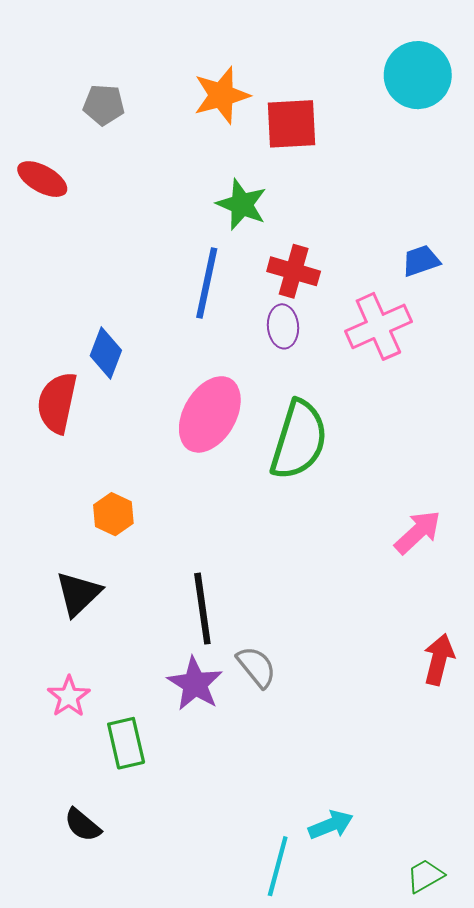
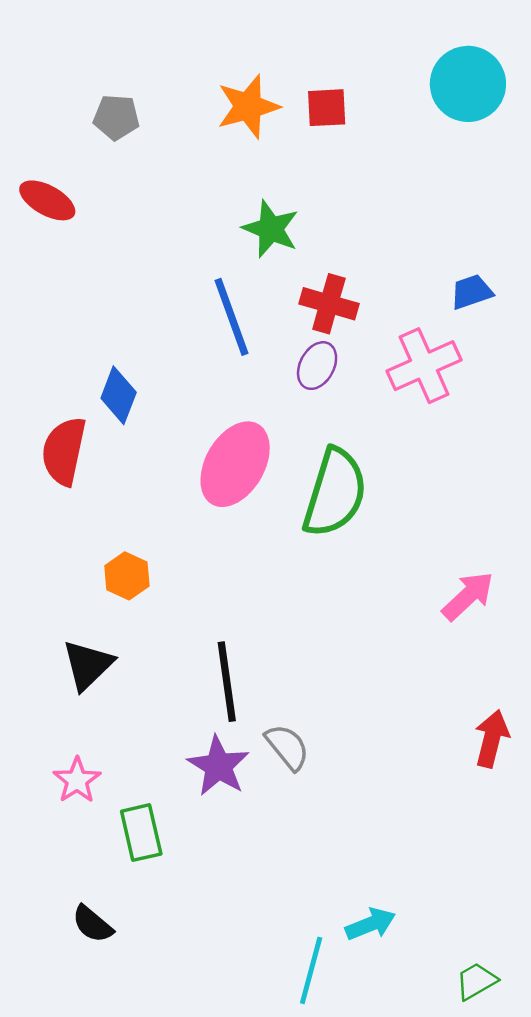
red square: (291, 124) -> (327, 108), moved, size x0.7
blue line: (207, 283) -> (231, 317), turned -32
purple ellipse: (283, 326) -> (317, 366), turned 33

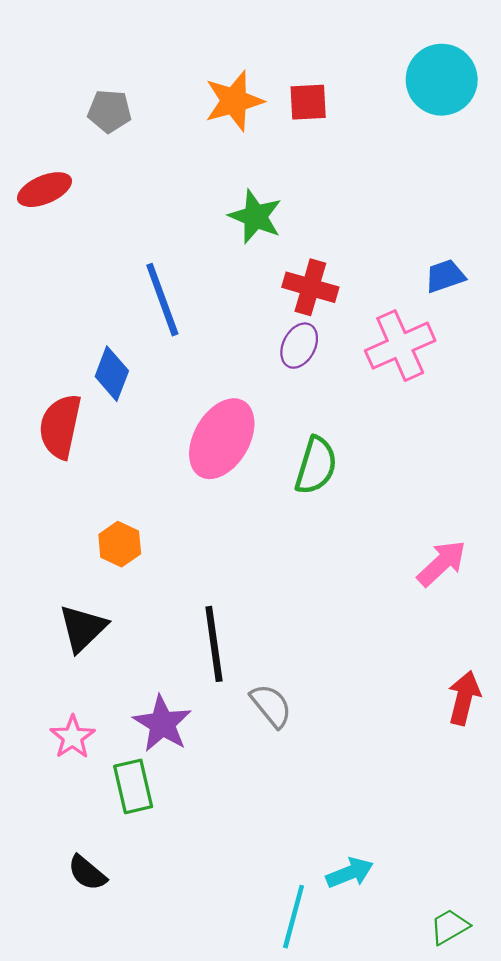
red ellipse: (47, 200) -> (44, 190), turned -52
blue line: (231, 317) -> (162, 300), moved
green semicircle: (335, 493) -> (316, 466), size x0.7
purple star: (218, 766) -> (162, 724), moved

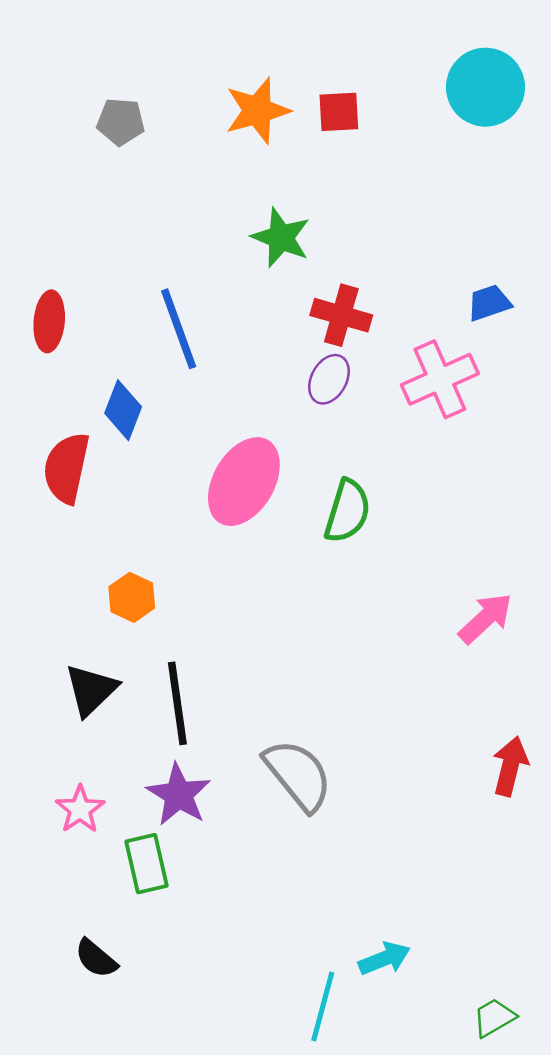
red ellipse: (44, 190) -> (49, 321), moved, turned -62
black line: (214, 644) -> (177, 703), moved
gray semicircle: (271, 706) -> (298, 775), size x1.5

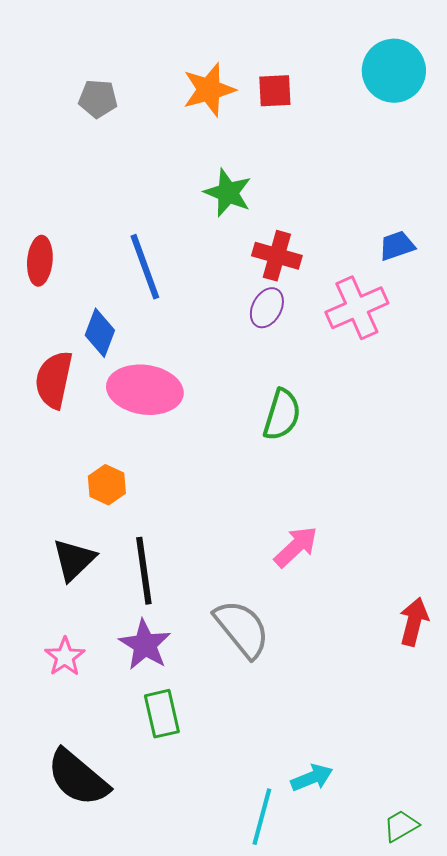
pink ellipse: (244, 482) -> (145, 390), moved, turned 68
pink arrow: (485, 618) -> (296, 547), moved
green rectangle: (147, 864) -> (162, 714), moved
black semicircle: (96, 958) -> (78, 778), size x1.8

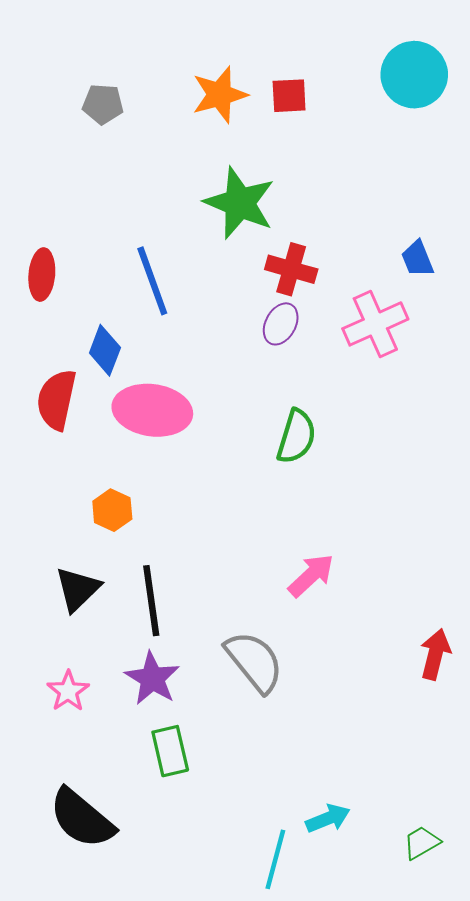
green star: (228, 193) -> (240, 203), size x1.4
blue trapezoid: (397, 246) -> (417, 259), turned -93
green trapezoid: (401, 826) -> (422, 843), moved

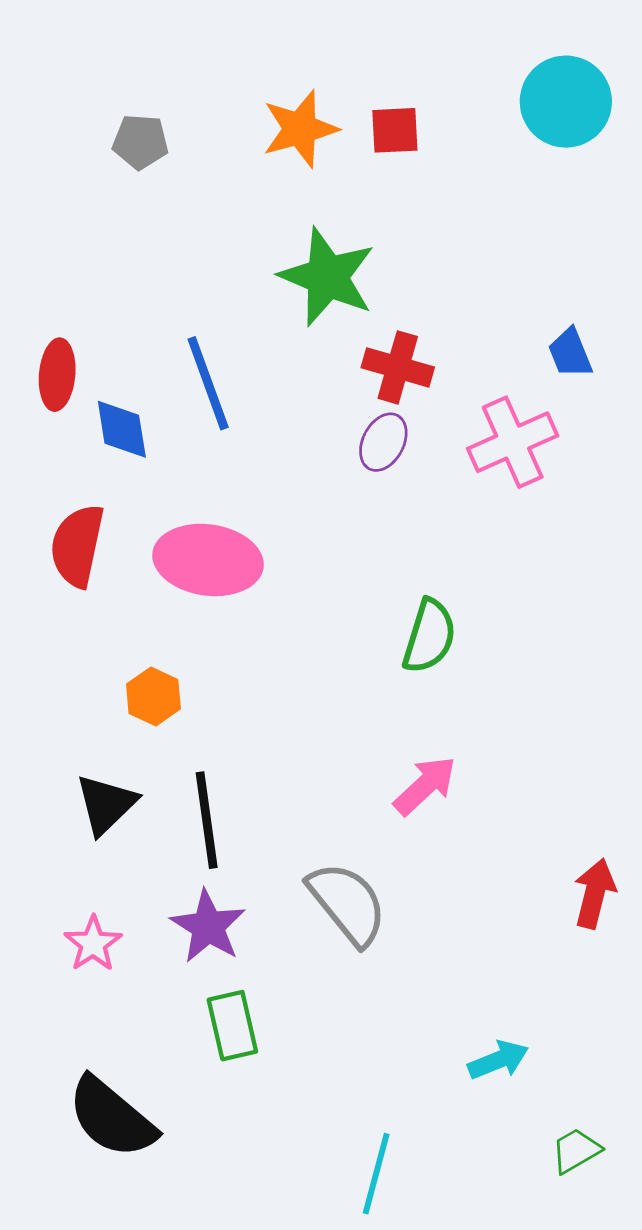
blue diamond: (105, 350) -> (122, 429), moved, turned -30
green semicircle: (296, 437) -> (429, 636), moved
cyan arrow: (328, 818) -> (498, 1060), moved

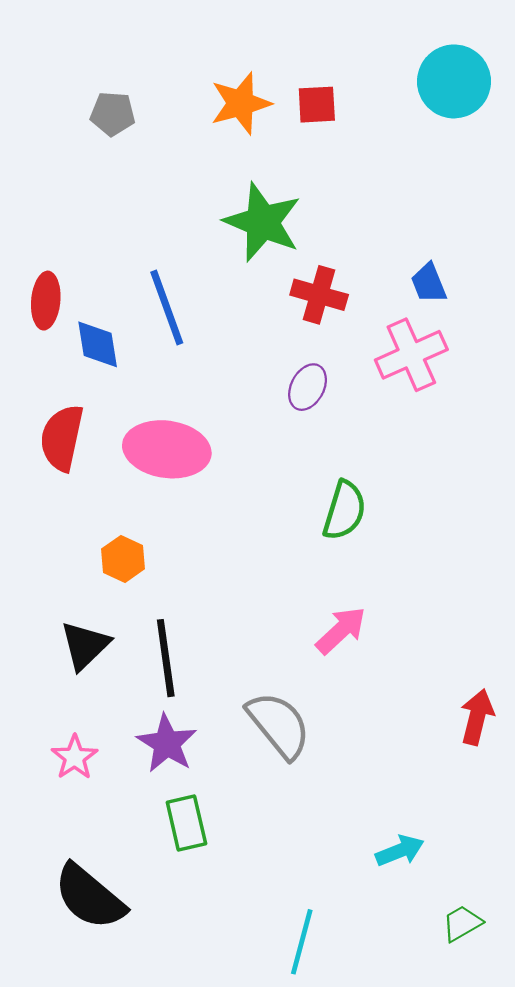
blue trapezoid: (570, 353) -> (429, 283), moved
purple ellipse: (383, 442) -> (308, 387), moved

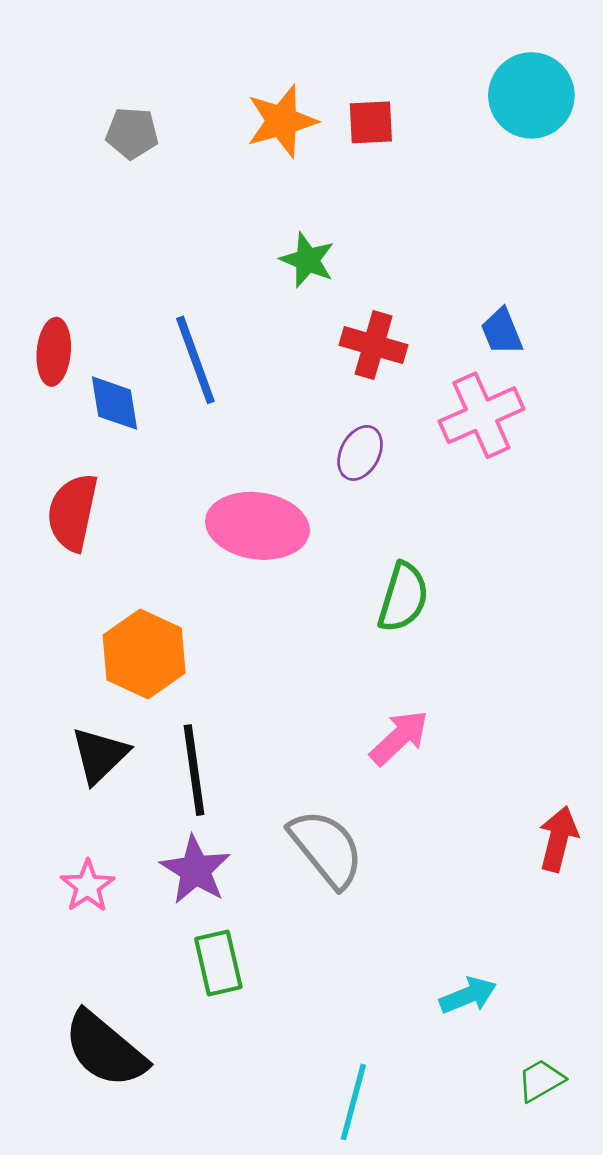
green star: (263, 222) -> (307, 260), size x0.6
pink ellipse: (167, 449) -> (257, 526), moved
orange hexagon: (123, 559) -> (144, 654), size x1.6

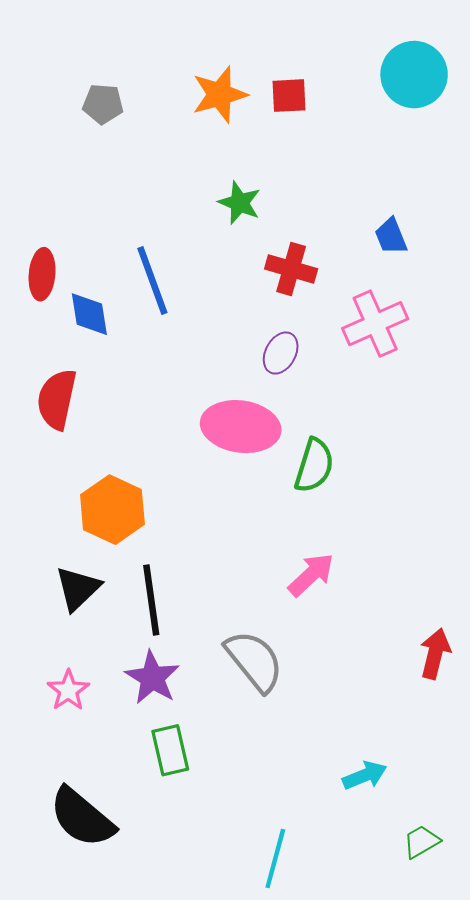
blue trapezoid: (502, 332) -> (391, 236), moved
pink ellipse: (257, 526) -> (241, 427), moved

